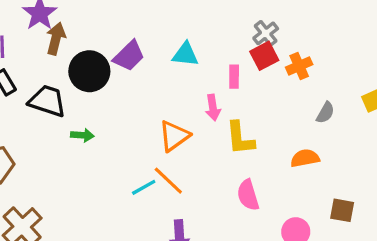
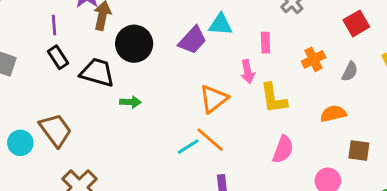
purple trapezoid: (129, 56) -> (193, 40), moved
red square: (264, 56) -> (356, 23), moved
orange cross: (299, 66) -> (313, 59), moved
pink semicircle: (248, 195) -> (283, 149), turned -140
brown square: (342, 210) -> (359, 150), moved

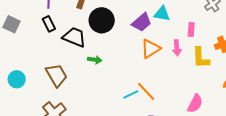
yellow L-shape: (273, 98) -> (201, 58), moved
orange triangle: (214, 99) -> (151, 49), moved
brown trapezoid: (55, 130) -> (57, 75), moved

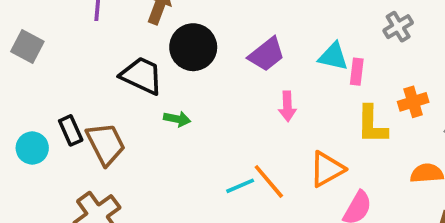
cyan triangle: (162, 14) -> (333, 56), moved
black rectangle: (49, 24) -> (71, 130), moved
pink arrow: (177, 48) -> (287, 106), moved
orange triangle: (151, 49) -> (327, 169), moved

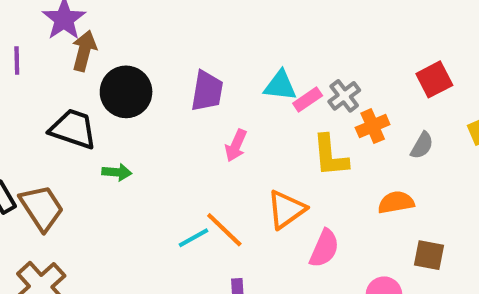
gray cross: (398, 27) -> (344, 96), moved
purple trapezoid: (267, 54) -> (207, 91), turned -36
pink rectangle: (357, 72) -> (308, 100), turned 55
pink arrow: (287, 106) -> (236, 146), turned 32

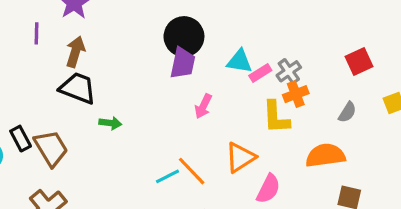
brown arrow: (84, 51) -> (75, 52), moved
black circle: (126, 92) -> (184, 37), moved
orange cross: (373, 126) -> (296, 94), moved
orange semicircle: (396, 202) -> (325, 155), size x1.4

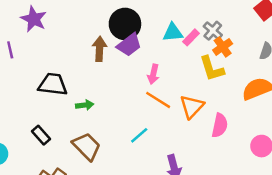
brown arrow: (75, 52) -> (99, 49), moved
purple trapezoid: (183, 63) -> (129, 45), turned 55
black rectangle: (21, 139) -> (41, 135), moved
brown trapezoid: (51, 148) -> (87, 146), moved
orange line: (192, 171) -> (158, 100), moved

